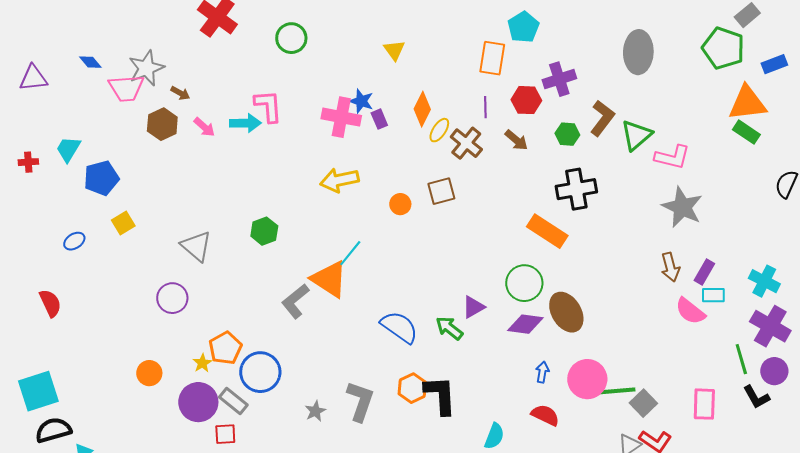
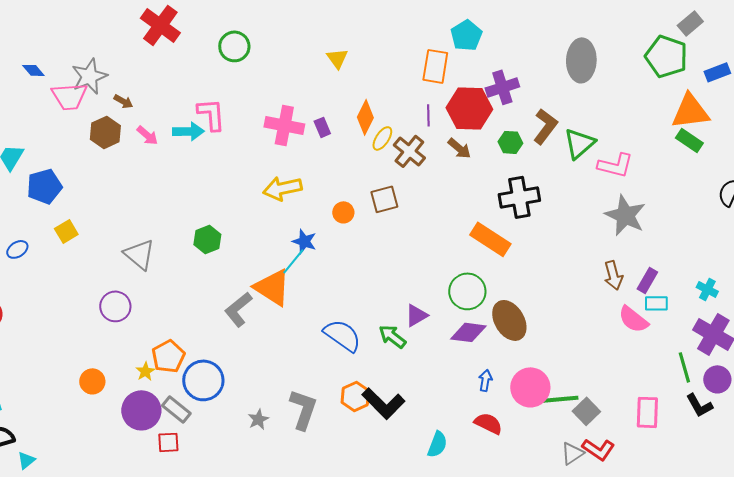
red hexagon: (526, 100) -> (469, 108), size x1.5
blue star: (361, 101) -> (304, 241), moved
cyan cross: (764, 281) -> (707, 289), size x0.7
black L-shape: (440, 395) -> (383, 403), turned 138

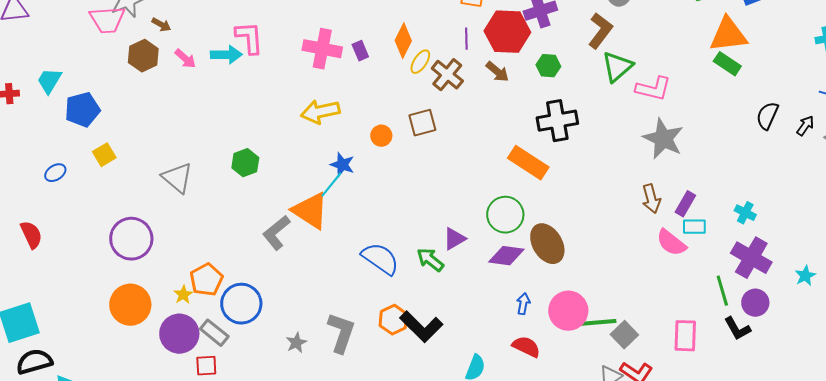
brown L-shape: (545, 126) -> (600, 31), moved
purple circle: (115, 306) -> (131, 239), moved, size x1.4
orange circle: (92, 381) -> (130, 305), size x1.6

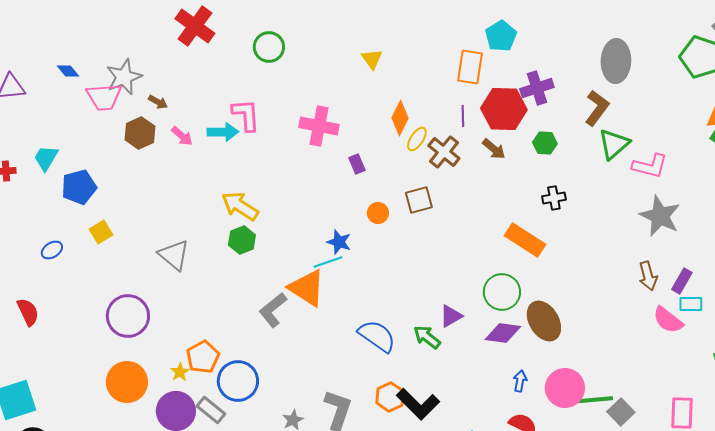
purple rectangle: (360, 51) -> (357, 164), moved
yellow arrow: (320, 112) -> (240, 206), moved, turned 45
black cross: (557, 121) -> (554, 198), size x0.6
cyan line: (331, 185) -> (328, 262), turned 32

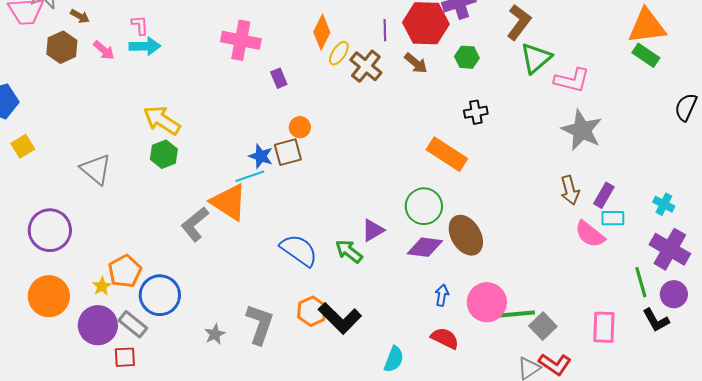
pink L-shape: (246, 115) -> (140, 25), moved, size x0.6
brown square: (419, 200) -> (288, 152), moved

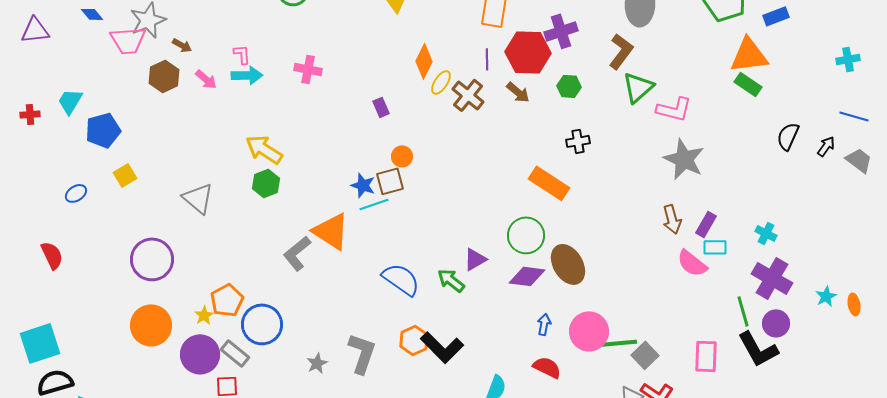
pink cross: (241, 40) -> (308, 69), moved, size x0.7
cyan line: (250, 176) -> (374, 204), moved
black L-shape: (656, 320) -> (758, 349), size x1.5

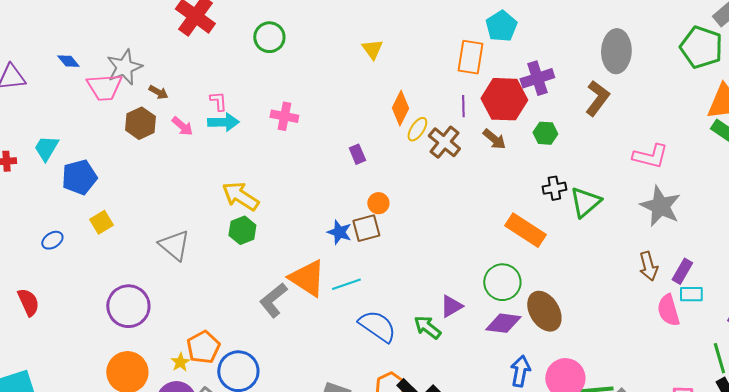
green triangle: (638, 87) -> (585, 202), moved
cyan line: (374, 204) -> (346, 284), moved
pink semicircle: (692, 263) -> (668, 310), turned 36
blue arrow: (544, 324) -> (520, 371), size x1.4

